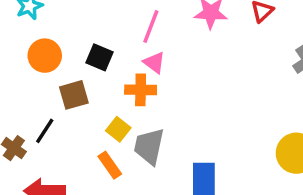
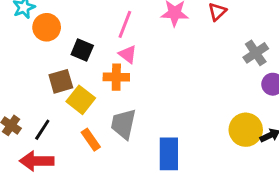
orange circle: (45, 56) -> (47, 27), moved
yellow square: (118, 129) -> (81, 100), moved, size x1.4
black line: (45, 131) -> (42, 130), moved

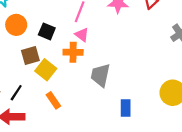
orange circle: (47, 27) -> (16, 25), moved
gray trapezoid: (123, 124) -> (100, 75), moved
blue rectangle: (169, 154) -> (126, 108), moved, size x0.7

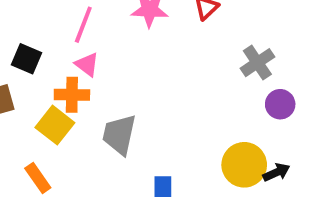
yellow square: (46, 70) -> (55, 125), moved

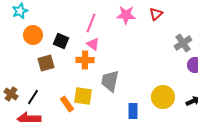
yellow square: (55, 125) -> (83, 96), moved, turned -30
yellow circle: (244, 165) -> (163, 97), moved

